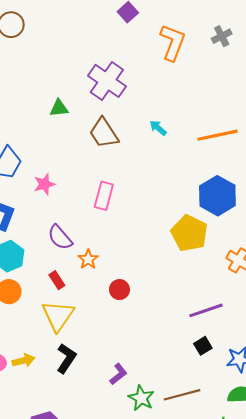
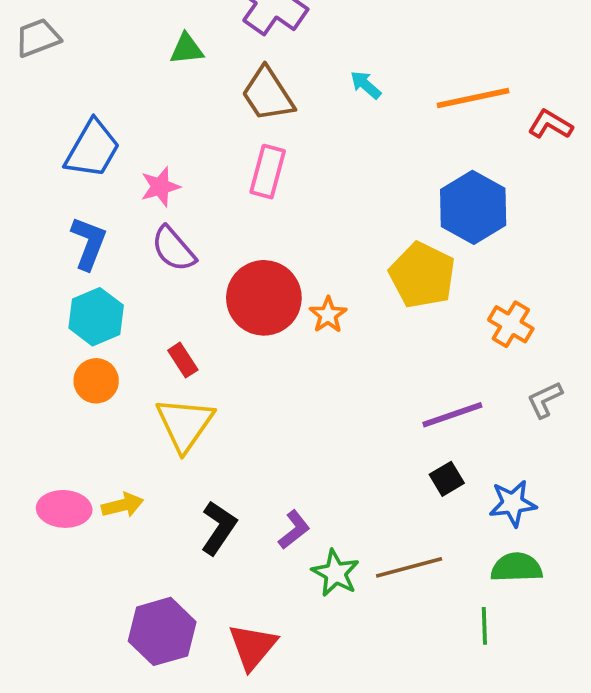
pink rectangle: (104, 196) -> (268, 172), moved
purple semicircle: (60, 237) -> (173, 249), moved
orange star: (88, 259) -> (328, 315), moved
red circle: (119, 290) -> (264, 298), moved, size x2.0
black L-shape: (66, 358) -> (219, 528), moved

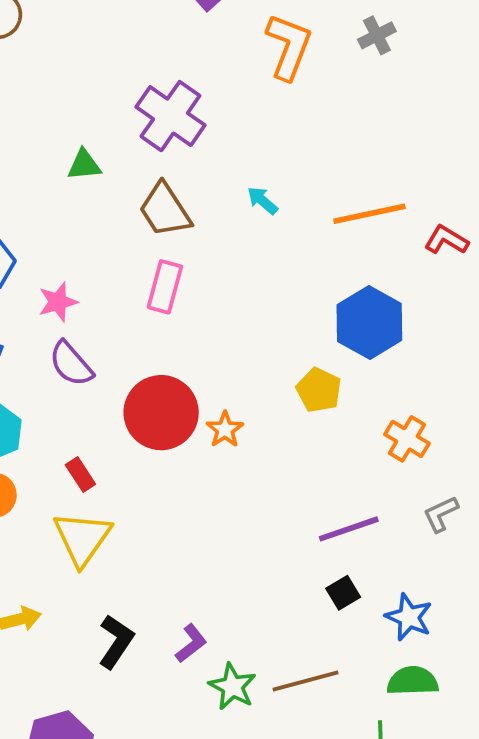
yellow pentagon: (422, 275) -> (319, 390), size x0.7
blue star: (513, 503) -> (409, 617), turned 30

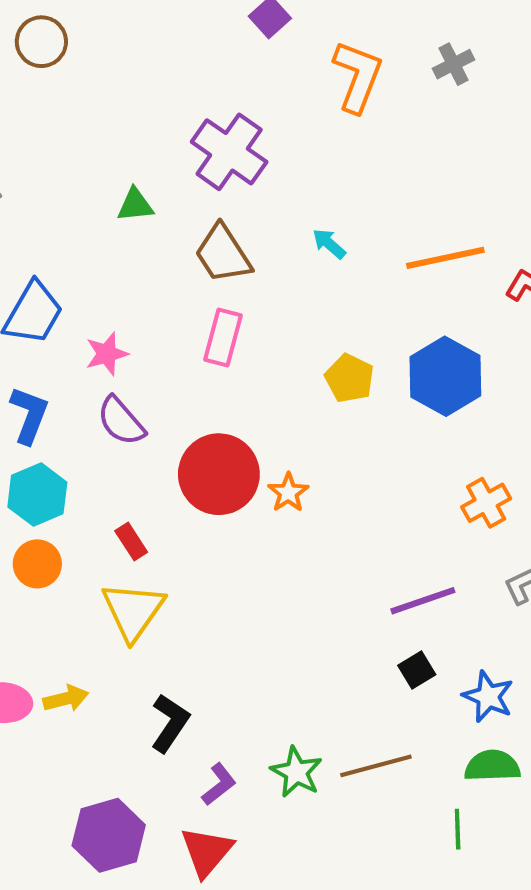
yellow pentagon: (319, 390) -> (349, 378), moved
orange cross: (407, 439) -> (486, 503), turned 30
purple L-shape: (191, 643) -> (219, 784), moved

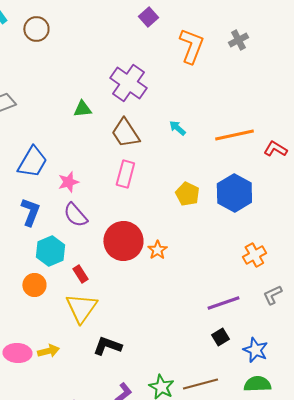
cyan hexagon: (37, 495) -> (50, 251), moved
black L-shape: (170, 723) -> (107, 346), moved, turned -104

